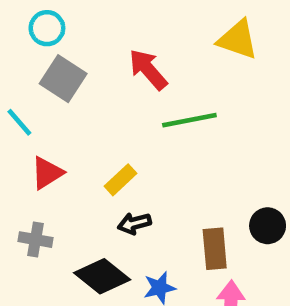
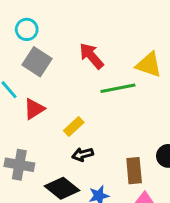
yellow triangle: (238, 40) -> (149, 65), moved
red triangle: (47, 173) -> (34, 109), moved
gray cross: (36, 240) -> (19, 165), size x1.4

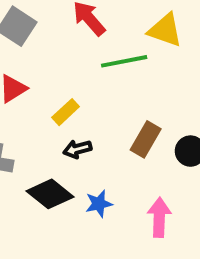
brown rectangle: (134, 171) -> (146, 139), moved, turned 35

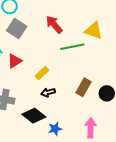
blue star: (99, 204) -> (55, 129), moved

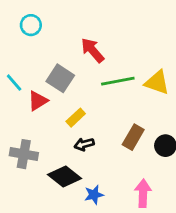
gray square: (17, 29) -> (60, 78), moved
yellow triangle: (94, 31) -> (157, 83), moved

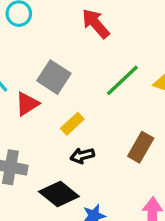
red arrow: (93, 50) -> (96, 24), moved
green line: (118, 81) -> (122, 80), turned -32

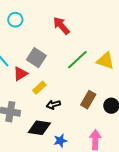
yellow rectangle: (72, 124) -> (39, 88), moved
black diamond: (59, 194) -> (39, 128), turned -30

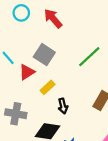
red arrow: (61, 26) -> (53, 18), moved
black arrow: (53, 105) -> (63, 106), turned -88

